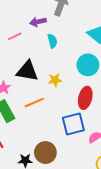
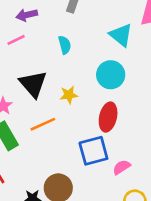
purple arrow: (38, 22) -> (27, 15), moved
black triangle: (27, 71) -> (33, 84), turned 40

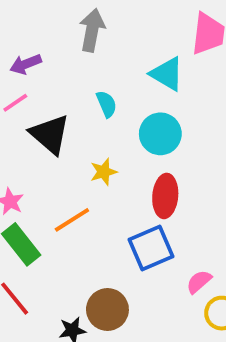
cyan semicircle: (65, 45) -> (106, 104), moved
black triangle: (33, 84) -> (50, 134), moved
pink semicircle: (122, 167) -> (199, 282), moved

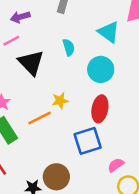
yellow star: (104, 172) -> (60, 101), moved

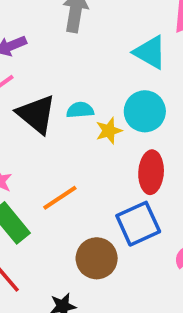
cyan semicircle: (69, 47) -> (80, 110), moved, turned -70
yellow star: (60, 101) -> (109, 131), moved
brown circle: (56, 177) -> (97, 258), moved

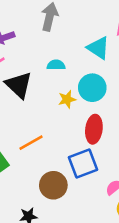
cyan semicircle: (80, 110) -> (56, 65), moved

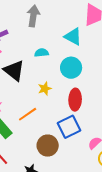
yellow star: (67, 99) -> (45, 89), moved

